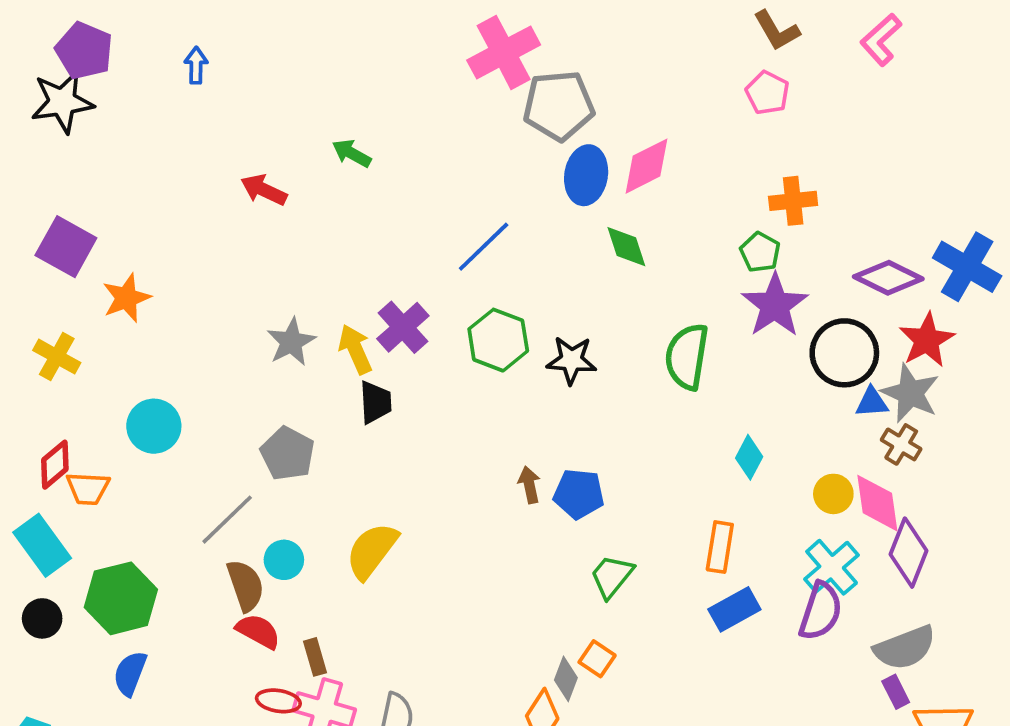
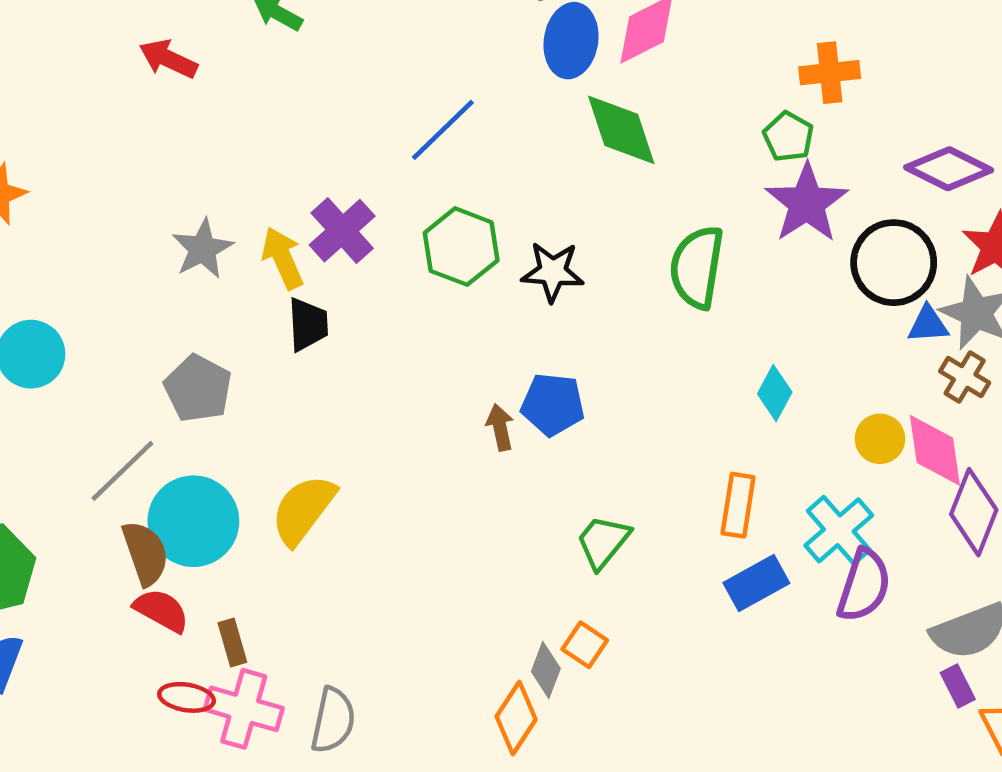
green diamond: (626, 247) -> (621, 130), size x1.4
blue pentagon: (579, 494) -> (553, 404), moved
cyan circle: (284, 560) -> (193, 521), size x1.8
cyan cross: (832, 567) -> (839, 530), moved

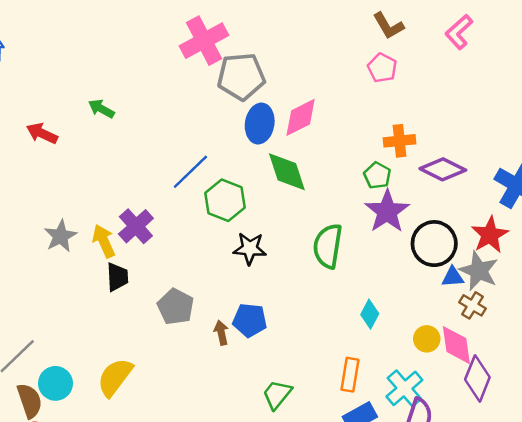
purple diamond: (949, 169) -> (443, 169), moved
green hexagon: (461, 247) -> (225, 200), moved
gray pentagon: (198, 388) -> (176, 307), moved
cyan circle: (193, 521) -> (56, 383), size x0.7

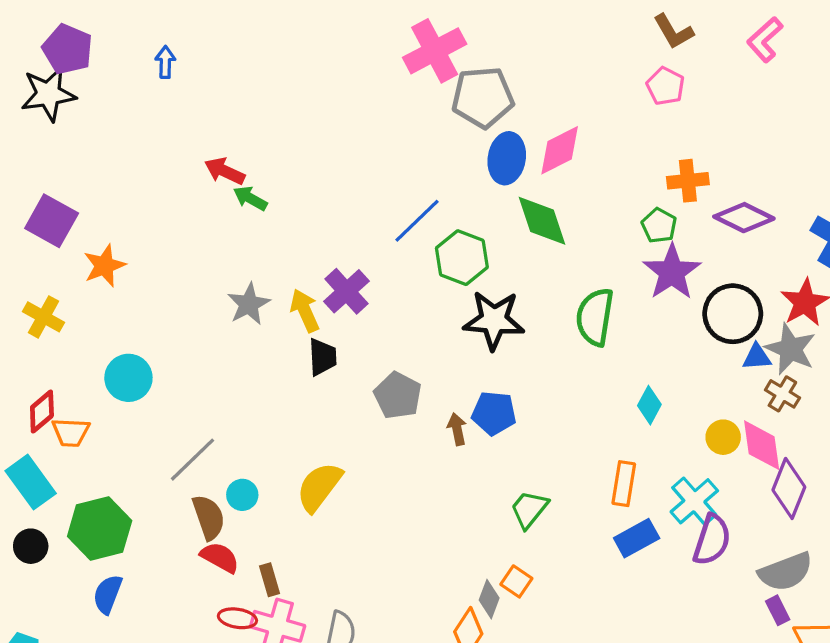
green arrow: (101, 109) -> (250, 198), moved
black star: (250, 249) -> (494, 320), size x1.4
cyan circle: (56, 383) -> (242, 495), size x0.7

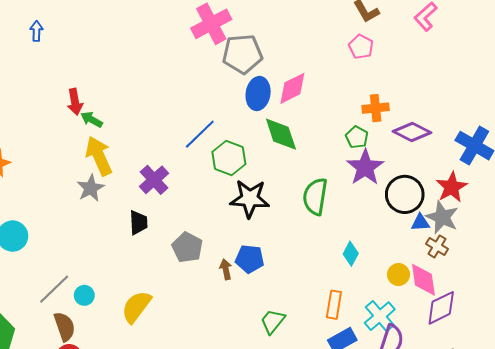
red arrow: (225, 171) -> (75, 102), turned -125
yellow arrow: (305, 311) -> (99, 156), moved, size x1.4
purple diamond: (789, 488) -> (441, 308), turned 42
cyan circle: (242, 495) -> (84, 295), moved

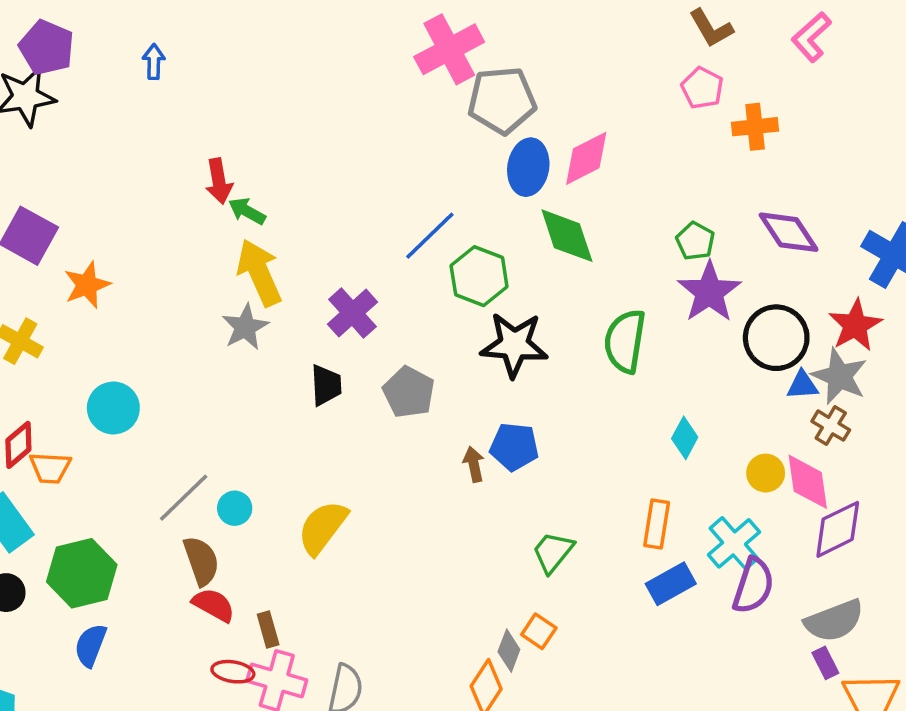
orange cross: (376, 108) -> (755, 127), moved
purple diamond: (412, 132) -> (788, 232), turned 30
gray pentagon: (187, 247) -> (409, 392), moved

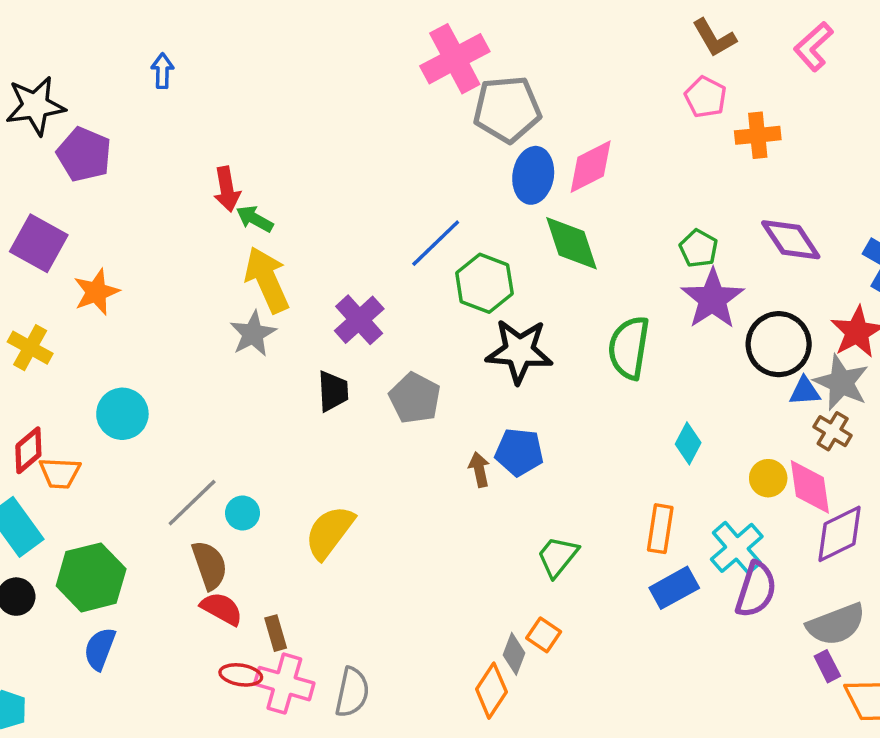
purple pentagon: (47, 48) -> (84, 154), moved

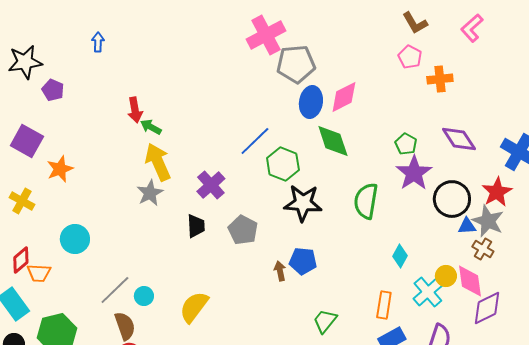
purple pentagon: (84, 154) -> (53, 90), size x0.7
cyan cross: (737, 548) -> (428, 292), moved

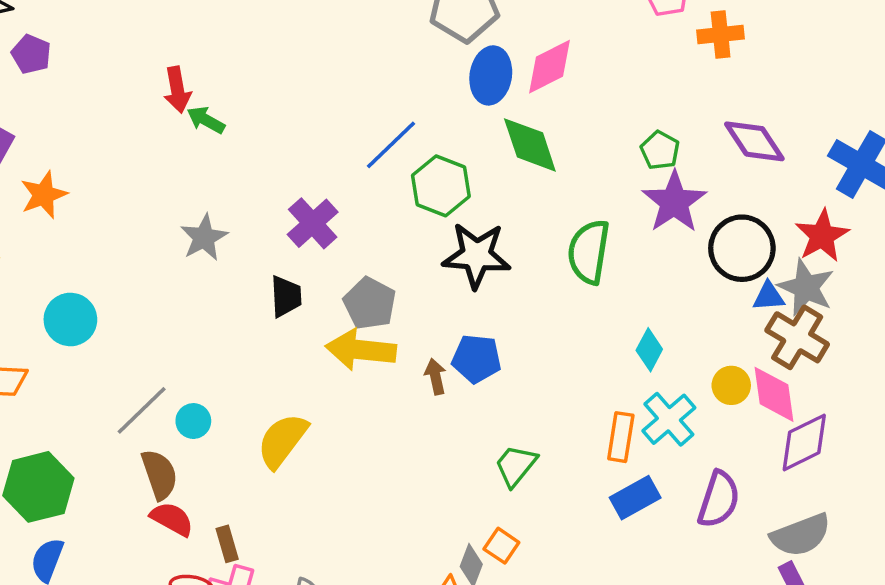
yellow arrow: (158, 162) -> (361, 350), moved, turned -60
brown cross: (483, 249) -> (797, 337), size x1.6
cyan cross: (428, 292) -> (669, 419), moved

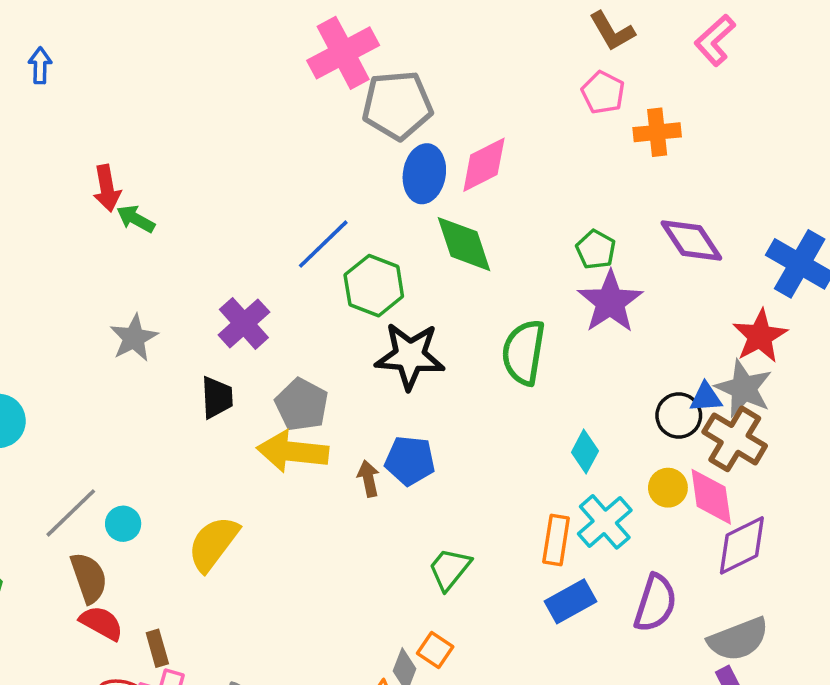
black circle: (742, 248) -> (679, 415), moved, size x0.7

